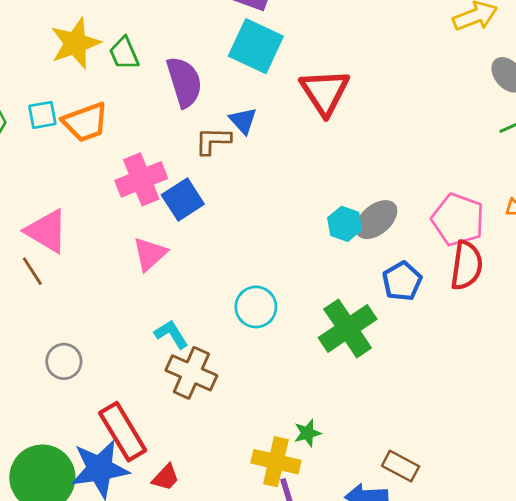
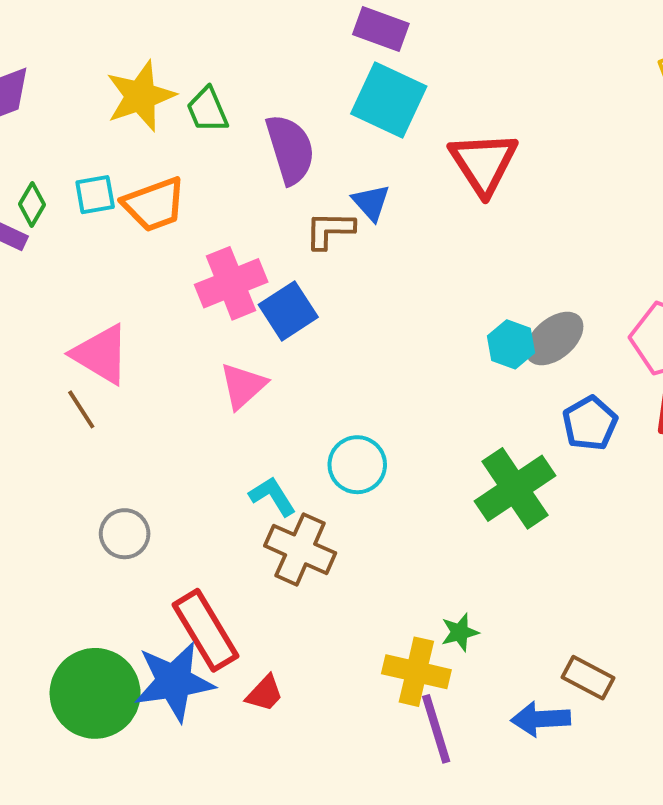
cyan circle: (256, 307) -> (357, 465), moved

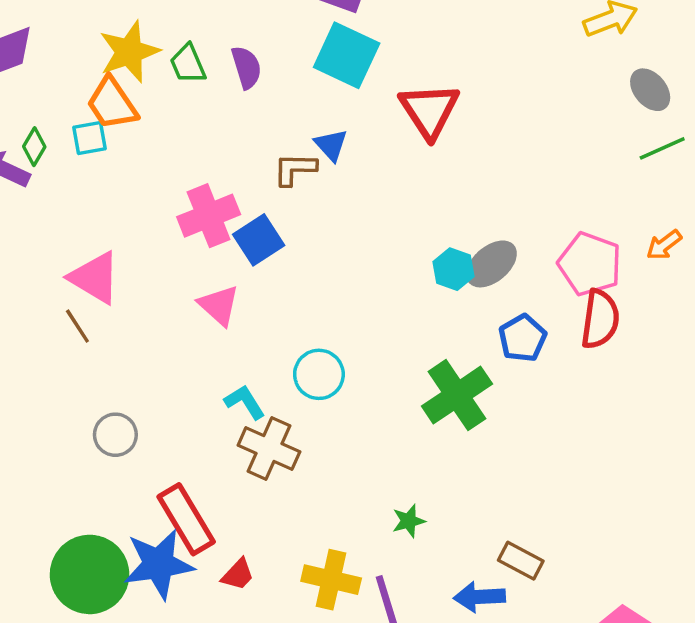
purple semicircle: (290, 149) -> (247, 67), moved, size x0.7
orange trapezoid: (154, 204) -> (112, 104), moved, turned 76
pink triangle: (243, 386) -> (219, 305), turned -36
yellow cross: (416, 672) -> (331, 580), moved

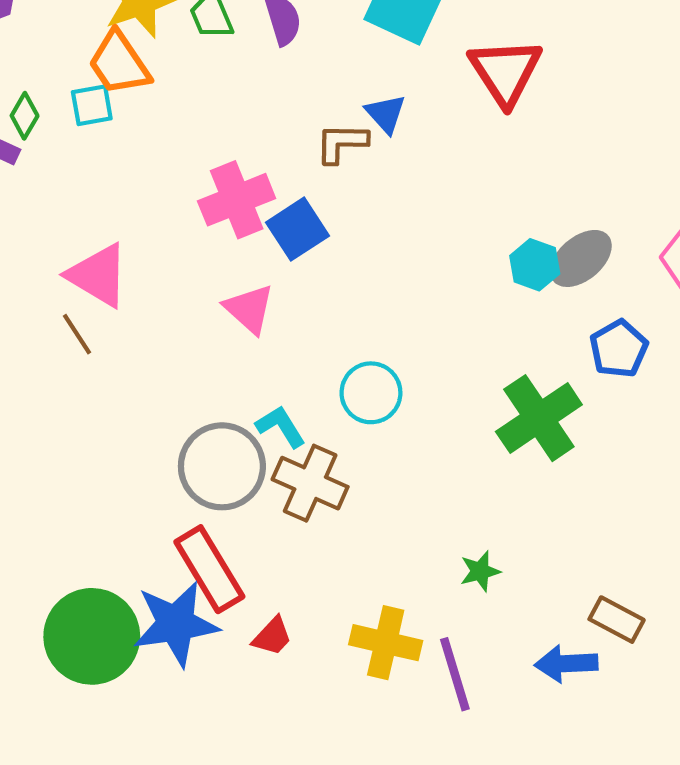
gray circle: (115, 435) -> (222, 466), moved, size x1.6

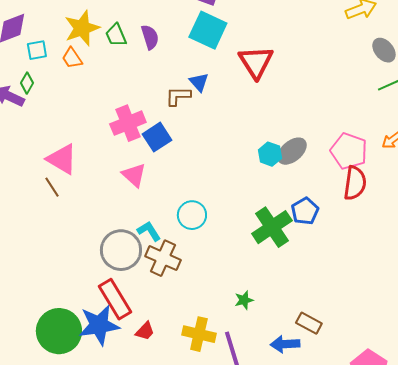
orange trapezoid: (119, 63) -> (72, 58), size x0.7
cyan square: (92, 105) -> (37, 50), moved
blue pentagon: (619, 349) -> (305, 211), moved

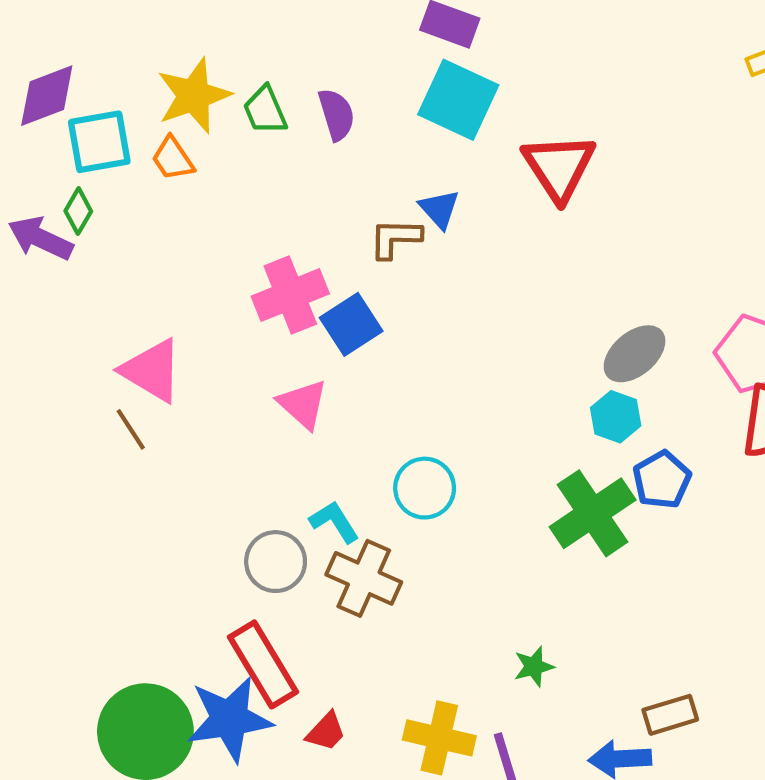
cyan square: (37, 50) -> (99, 142), size x1.5
cyan hexagon: (270, 154) -> (616, 417), moved
gray circle: (121, 250) -> (276, 562), size x0.7
brown rectangle: (309, 323) -> (670, 715), turned -45

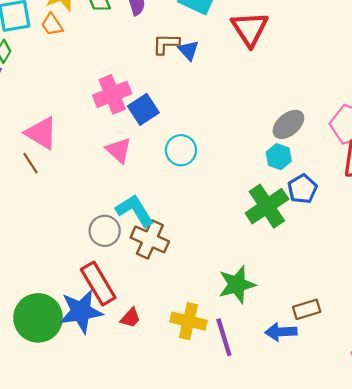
brown L-shape: (395, 238) -> (166, 44), moved
cyan circle: (425, 488) -> (181, 150), moved
cyan L-shape: (334, 522) -> (135, 210), size x1.5
green star: (534, 667) -> (237, 285), size x1.8

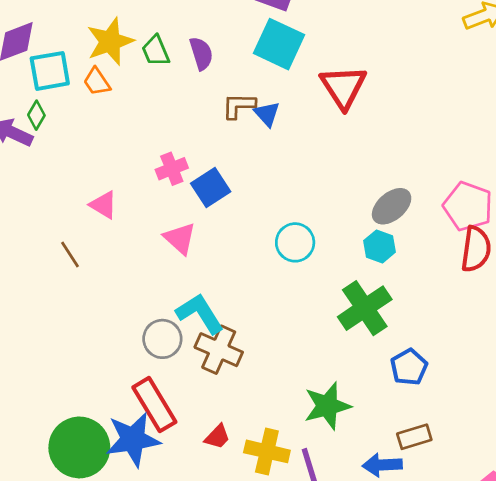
pink cross: (112, 94) -> (172, 169), size x0.7
pink triangle: (41, 133) -> (103, 205), moved, size x0.7
cyan circle: (181, 150) -> (295, 242), moved
blue pentagon: (302, 189) -> (409, 367), moved
red trapezoid: (130, 318) -> (217, 437), moved

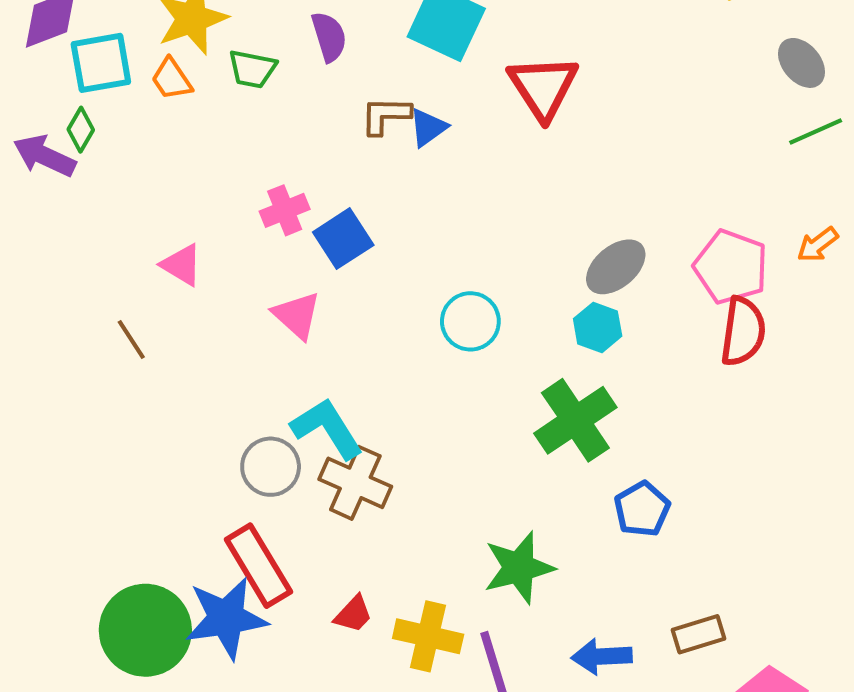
green trapezoid: (156, 51) -> (252, 69), moved, turned -56
blue triangle: (267, 114) -> (428, 128), turned 36
brown rectangle: (414, 437) -> (699, 634), moved

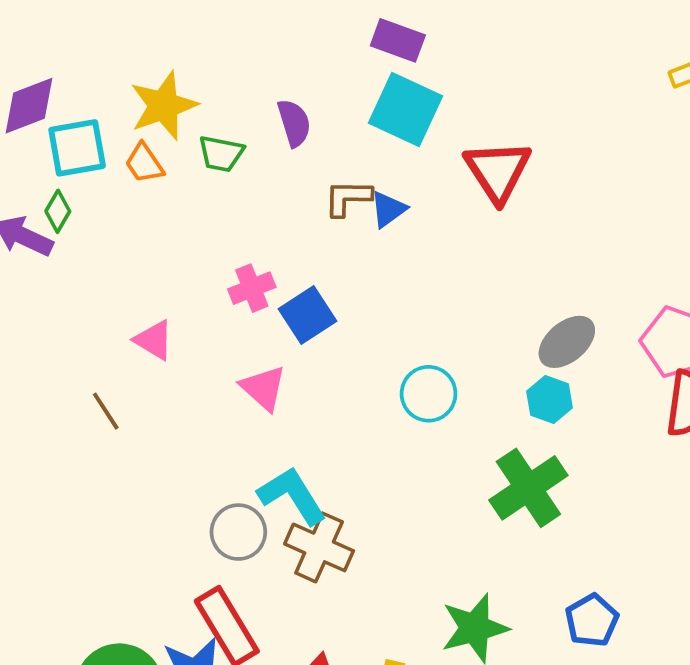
blue pentagon: (642, 509) -> (592, 620), moved

